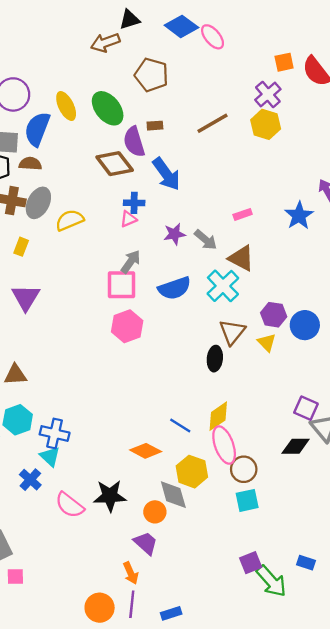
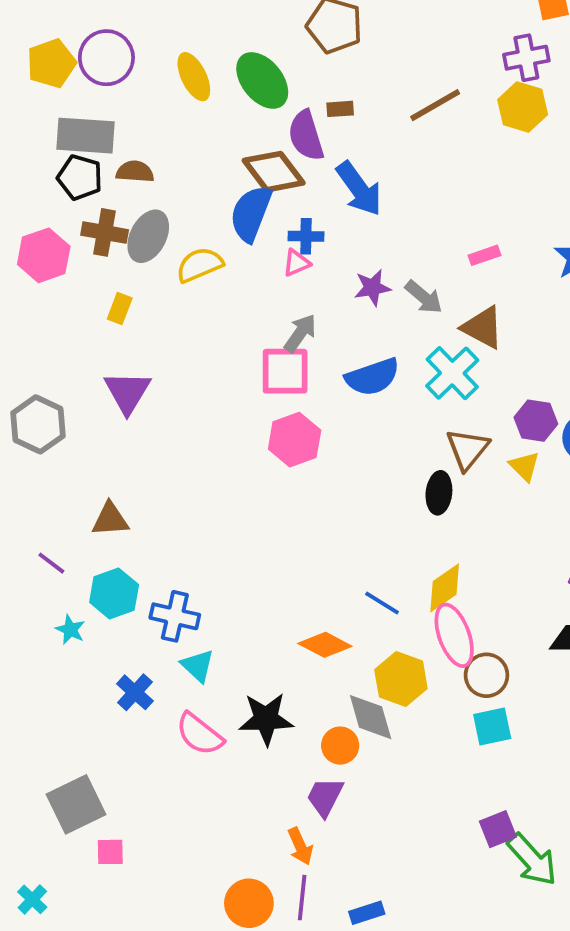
purple cross: (268, 94) -> (526, 58), turned 30
blue semicircle: (37, 129) -> (251, 213), moved
cyan triangle: (50, 457) -> (198, 666), moved
purple trapezoid: (146, 543) -> (325, 797), turned -105

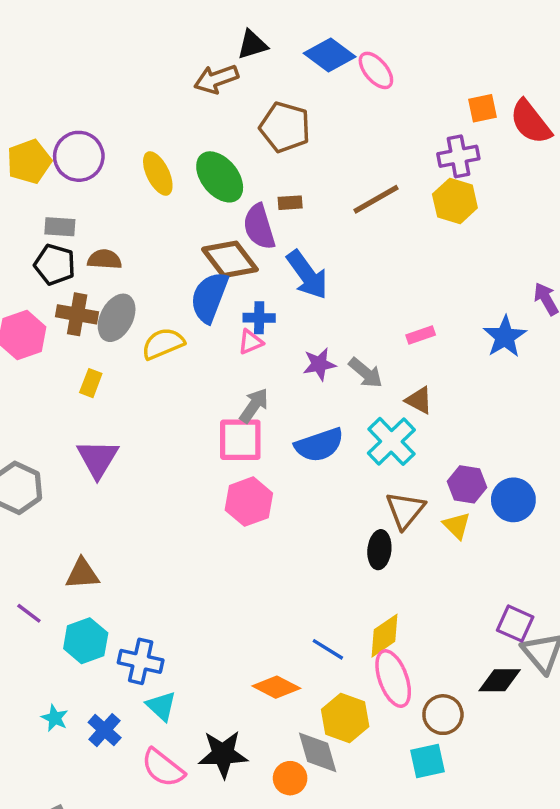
gray rectangle: (86, 136) -> (60, 227), size x0.6
brown triangle: (483, 327) -> (419, 400), size x0.7
cyan star: (70, 630) -> (55, 718), moved
brown circle: (486, 675) -> (443, 715), moved

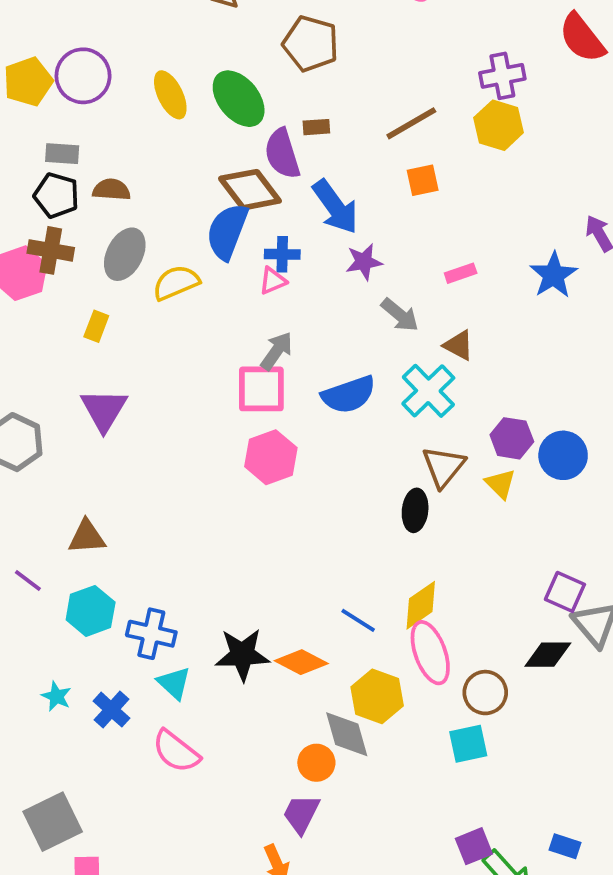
orange square: (482, 108) -> (423, 180), moved
brown cross: (77, 314) -> (51, 250), moved
purple star: (319, 364) -> (364, 262), moved
black star: (223, 754) -> (242, 655), moved

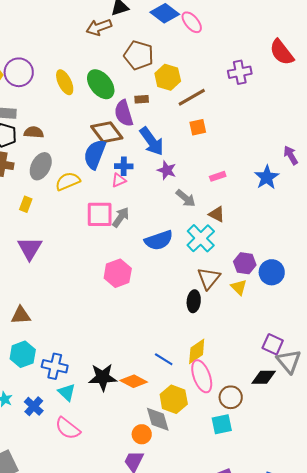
yellow hexagon: (499, 125) -> (168, 77), moved
purple star: (364, 262) -> (167, 170), turned 30
pink square: (261, 389) -> (100, 214), moved

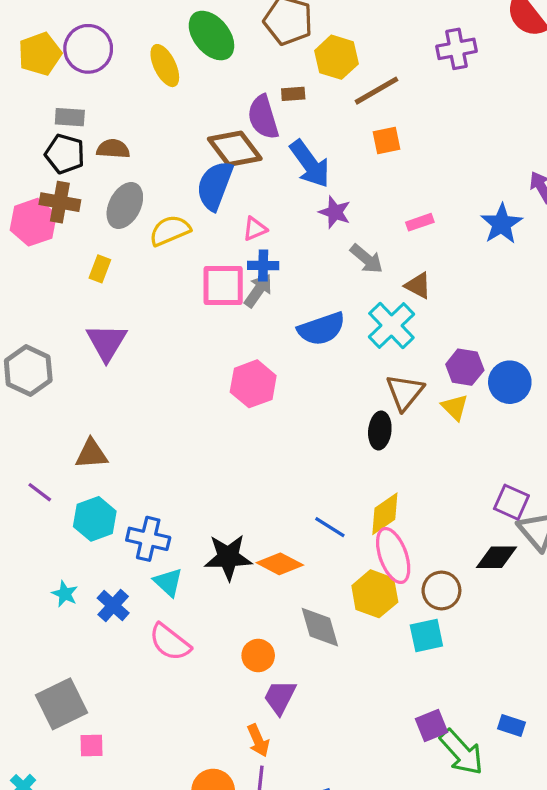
green ellipse: (101, 84) -> (211, 36), moved
blue cross: (124, 166) -> (263, 266), moved
yellow hexagon: (174, 399) -> (375, 594), moved
orange circle: (142, 434) -> (258, 655), moved

